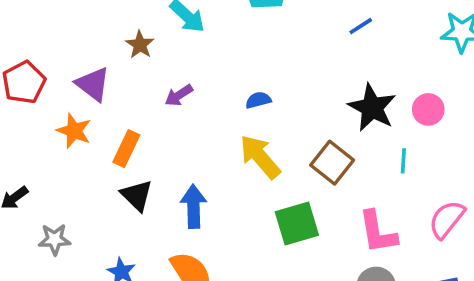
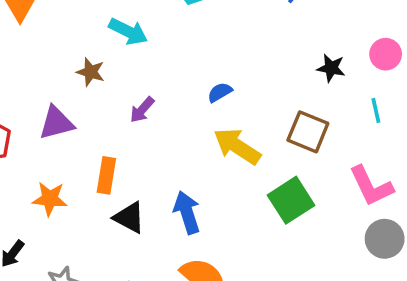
purple triangle: (93, 84) -> (56, 123), turned -36
black star: (372, 108) -> (331, 68), size x0.6
orange star: (74, 131) -> (50, 199), moved

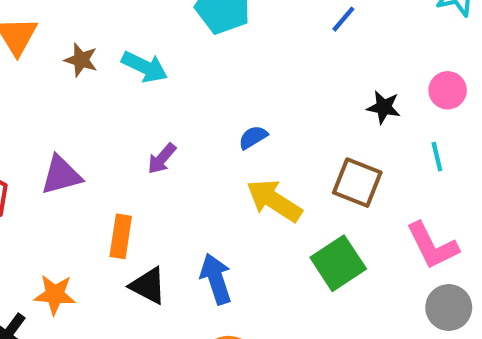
brown star: (91, 72) -> (81, 60), moved
orange star: (50, 199) -> (55, 295), moved

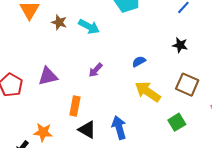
black star: (384, 107) -> (180, 45), moved
green square: (338, 263) -> (177, 122), size x0.7

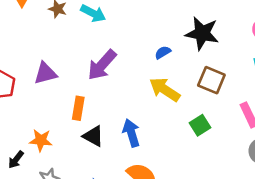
black star: (180, 45) -> (202, 33), size x1.8
blue semicircle: (139, 62) -> (163, 52), moved
purple arrow: (96, 70) -> (102, 65), size x1.8

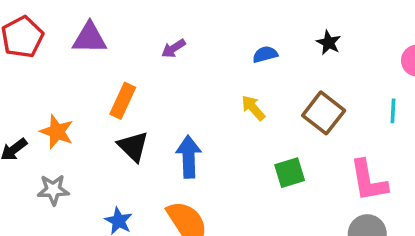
black star: (202, 33) -> (329, 43), size x0.5
purple arrow: (102, 65) -> (174, 48), size x0.5
yellow arrow: (165, 89) -> (253, 108), size x0.6

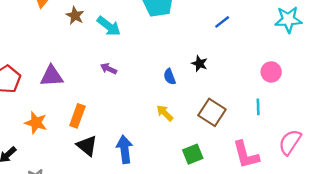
black star: (329, 43) -> (200, 64), moved
purple arrow: (174, 48) -> (109, 69), moved, turned 63
blue semicircle: (265, 54) -> (170, 77), turned -91
orange star: (57, 132) -> (36, 123), moved

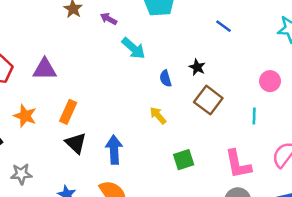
blue line: (222, 22) -> (223, 26), turned 70
cyan arrow: (109, 26) -> (133, 48), moved
purple arrow: (109, 69) -> (109, 19), moved
brown square: (212, 112) -> (208, 100), moved

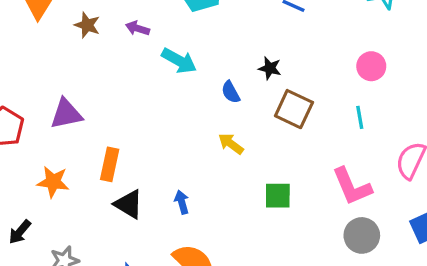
blue arrow: (114, 150) -> (182, 202), size x0.6
green square: (184, 160) -> (278, 196), turned 30

